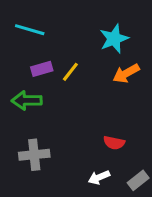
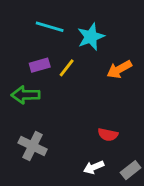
cyan line: (30, 30) -> (50, 27), moved
cyan star: (114, 39) -> (91, 37), moved
gray cross: (34, 155) -> (33, 146), turned 32

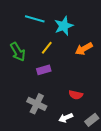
purple rectangle: (40, 65) -> (44, 70), moved
green arrow: (26, 95) -> (18, 52), moved, turned -120
gray cross: (33, 146) -> (37, 104), moved

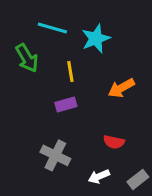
yellow line: (47, 48) -> (70, 71), turned -48
orange arrow: (84, 49) -> (121, 88), moved
green arrow: (18, 52) -> (27, 58), moved

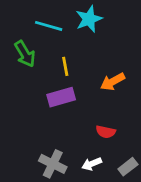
cyan star: (96, 39) -> (89, 19), moved
purple rectangle: (66, 104) -> (61, 97), size x1.4
gray cross: (55, 155) -> (53, 164), moved

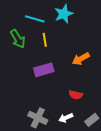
yellow line: (65, 66) -> (45, 40), moved

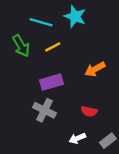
cyan star: (64, 14) -> (75, 16), turned -30
yellow line: (45, 40) -> (53, 47), turned 72
gray cross: (38, 118) -> (45, 110), moved

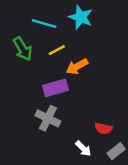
orange arrow: (95, 69) -> (77, 66), moved
red semicircle: (89, 111) -> (103, 128), moved
white arrow: (77, 138) -> (83, 149), turned -112

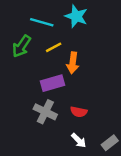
green arrow: (23, 49) -> (21, 46), turned 65
orange arrow: (77, 66) -> (73, 63), turned -54
red semicircle: (103, 128) -> (79, 112), moved

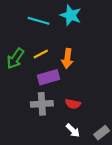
green arrow: (21, 46) -> (15, 58), moved
yellow line: (54, 47) -> (41, 54), moved
gray cross: (45, 112) -> (42, 104), turned -30

